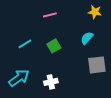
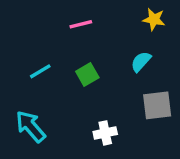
cyan arrow: (19, 78) -> (31, 126), turned -95
white cross: (51, 82) -> (105, 133), moved

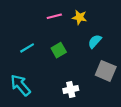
yellow star: (154, 19) -> (79, 17), moved
gray square: (157, 105) -> (106, 71), turned 30

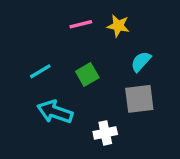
gray square: (106, 71) -> (139, 99), moved, turned -30
cyan arrow: (20, 85) -> (55, 112), moved, turned -30

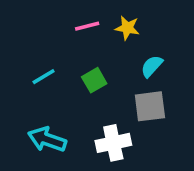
cyan arrow: (55, 112) -> (47, 139), moved
white cross: (105, 133) -> (113, 143), size x1.4

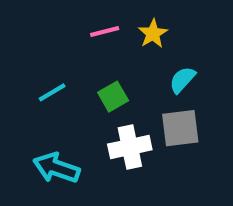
yellow star: (127, 28) -> (153, 34), turned 30
white cross: (113, 143) -> (130, 147), moved

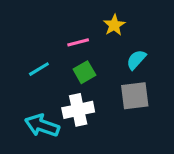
pink line: (105, 31) -> (78, 42), moved
white cross: (130, 147) -> (78, 110), moved

